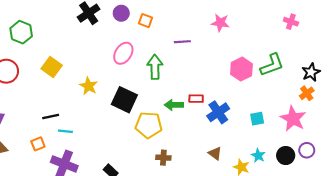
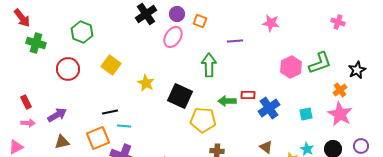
pink ellipse: (123, 53) -> (173, 37), moved
orange cross: (307, 93) -> (340, 90), moved
orange square: (38, 144) -> (98, 138), size x1.6
purple circle: (307, 150) -> (361, 146), moved

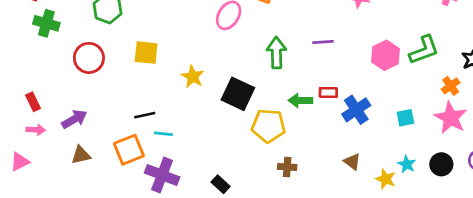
purple line: (235, 41) -> (323, 42), moved
yellow square: (111, 65) -> (146, 53), turned -30

